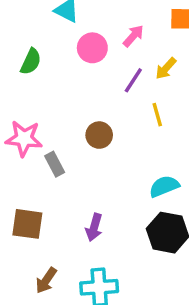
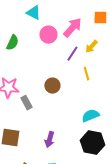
pink arrow: (133, 36) -> (72, 28), size x1.5

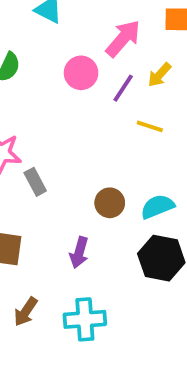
pink circle: (48, 35) -> (81, 73), moved
yellow line: (86, 74) -> (150, 126), turned -56
brown circle: (52, 86) -> (110, 203), moved

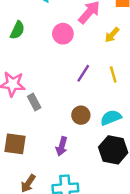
purple line: (123, 88) -> (83, 73), moved
yellow line: (150, 126) -> (113, 74), moved, turned 56

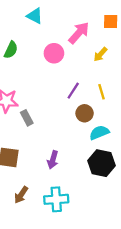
brown circle: (81, 115) -> (85, 113), moved

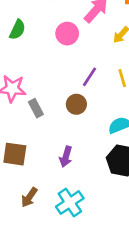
brown circle: (85, 113) -> (76, 104), moved
cyan cross: (56, 199) -> (70, 203), turned -30

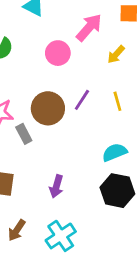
brown circle: (76, 104) -> (48, 108), moved, size x1.5

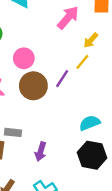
pink circle: (58, 53) -> (24, 58), moved
yellow line: (117, 101) -> (82, 62), moved, turned 56
gray rectangle: (24, 134) -> (13, 132), moved, turned -56

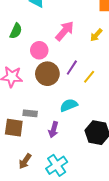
pink arrow: (68, 18) -> (65, 31), moved
yellow line: (82, 62) -> (89, 77), moved
cyan semicircle: (90, 123) -> (69, 105), moved

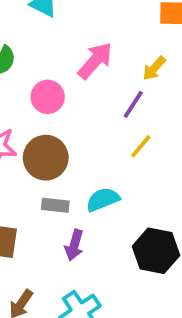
purple line: (72, 68) -> (133, 104), moved
brown circle: (47, 74) -> (46, 158), moved
gray rectangle: (30, 113) -> (55, 205), moved

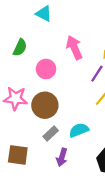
pink arrow: (95, 61) -> (74, 48), turned -65
gray rectangle: (55, 205) -> (51, 133), turned -49

